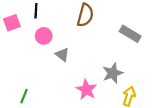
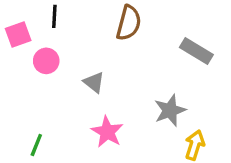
pink circle: (44, 36) -> (46, 61), moved
pink star: (86, 90) -> (107, 132), moved

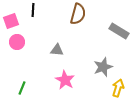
pink circle: (46, 61) -> (17, 42), moved
gray triangle: (94, 82) -> (57, 50), turned -32

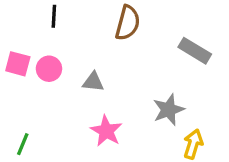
pink square: (11, 21) -> (18, 64), moved, turned 35
pink circle: (17, 42) -> (49, 69), moved
green line: (22, 88) -> (23, 144), moved

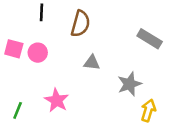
brown semicircle: (128, 23) -> (80, 24), moved
gray triangle: (93, 82) -> (92, 63), moved
pink star: (106, 131) -> (57, 100), moved

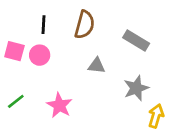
black line: (41, 12) -> (44, 25), moved
gray rectangle: (150, 39) -> (136, 41), moved
green line: (18, 110) -> (16, 101), moved, turned 30

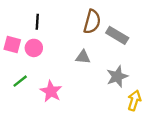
brown semicircle: (85, 25) -> (92, 22), moved
green line: (16, 101) -> (20, 81), moved

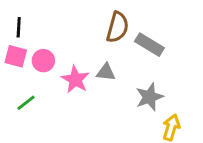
black line: (37, 22) -> (19, 27), moved
pink star: (51, 91) -> (75, 79), moved

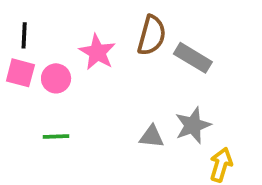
gray triangle: (106, 72) -> (152, 137), moved
pink star: (75, 79) -> (97, 52), moved
green line: (26, 103) -> (56, 137), moved, turned 36

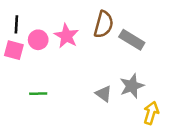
pink circle: (56, 78) -> (38, 40), moved
gray triangle: (152, 137) -> (104, 94), turned 30

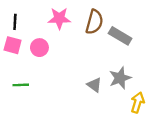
pink star: (66, 36) -> (59, 18), moved, turned -30
pink circle: (38, 40) -> (39, 48), moved
green line: (38, 94) -> (21, 85), moved

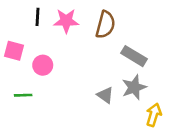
black line: (15, 22) -> (37, 17), moved
gray rectangle: (120, 36) -> (134, 56), moved
pink circle: (39, 48) -> (43, 65), moved

